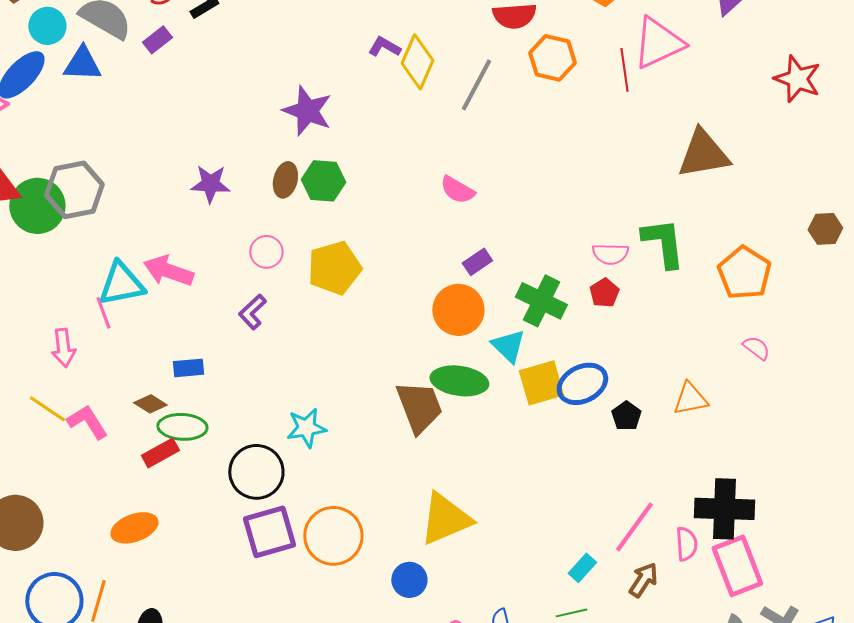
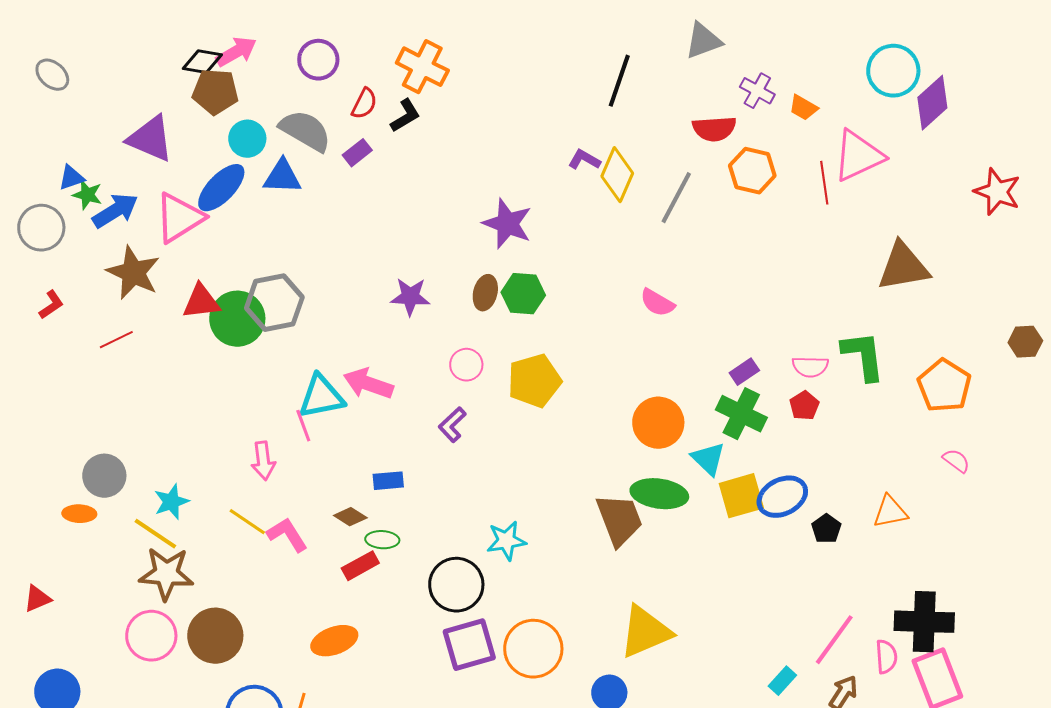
purple rectangle: (477, 262) -> (744, 372), moved
green ellipse: (182, 427) -> (382, 540), size x0.7

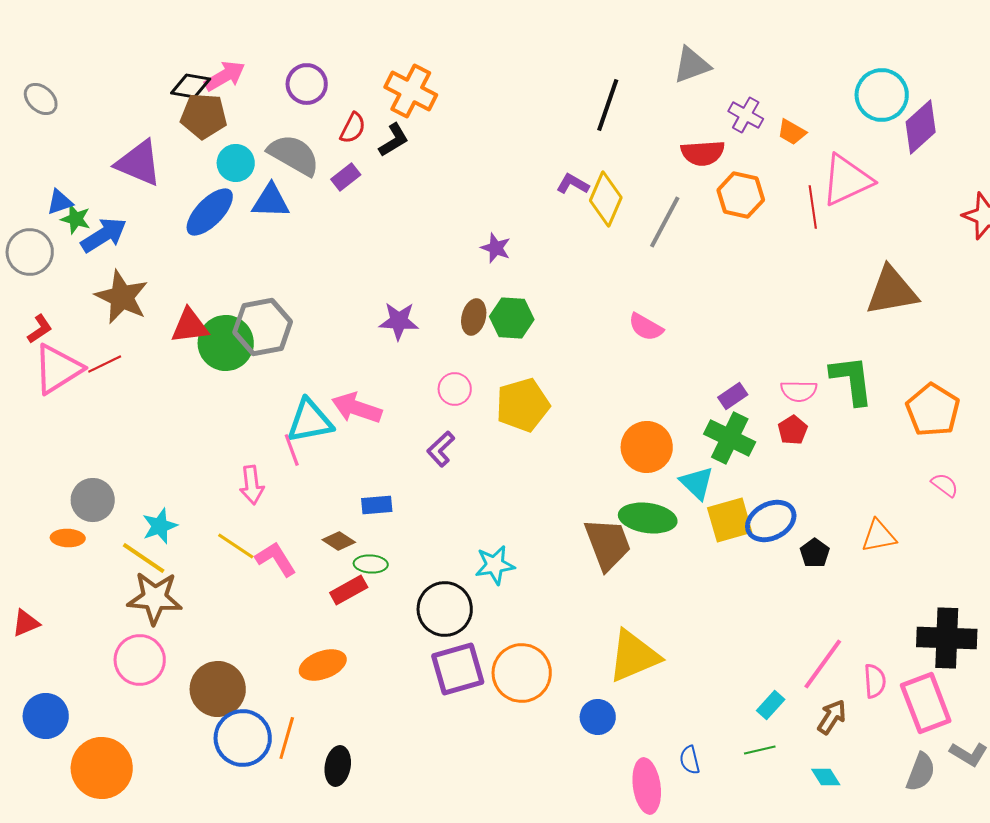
pink triangle: (179, 218) -> (58, 369), moved
purple star: (507, 224) -> (496, 248), size x0.6
black cross: (924, 622) -> (947, 638), moved
brown circle: (215, 636) -> (218, 689), moved

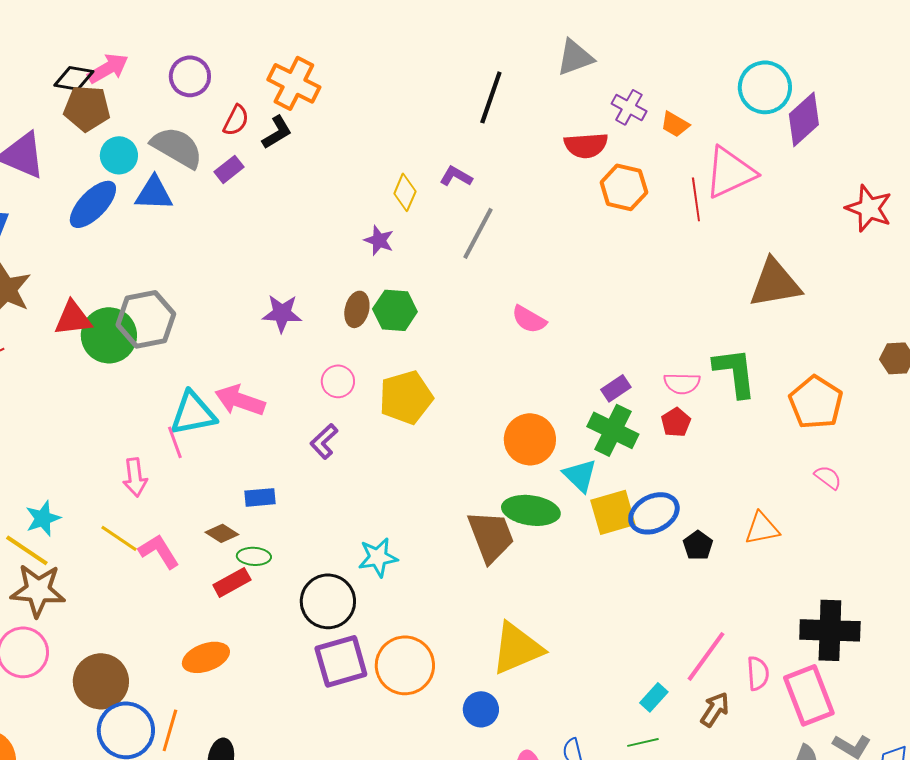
yellow diamond: (606, 199) -> (405, 192), moved, size x0.7
gray line: (665, 222) -> (478, 233), moved

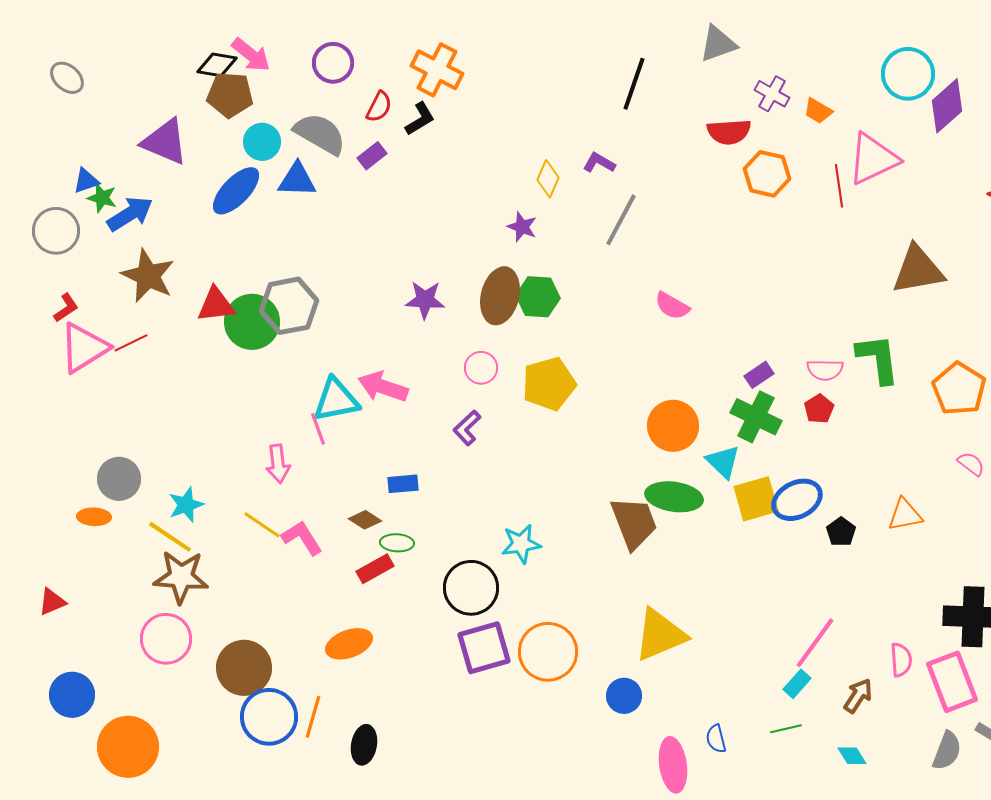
pink arrow: (108, 68) -> (251, 55), turned 69
brown ellipse: (357, 309) -> (500, 296), size x1.6
pink line: (706, 656) -> (815, 643), moved

